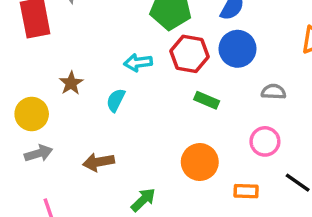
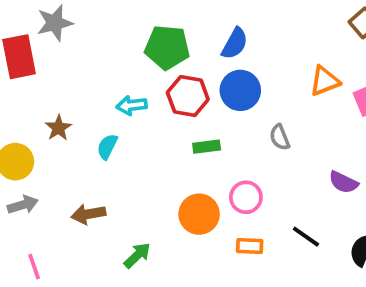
gray semicircle: (274, 92) -> (280, 137), turned -115
green rectangle: (207, 100) -> (207, 147), turned -30
pink circle: (265, 141) -> (246, 197), moved

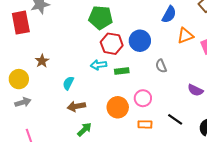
blue semicircle: (235, 44) -> (169, 14), moved
cyan arrow: (132, 105) -> (99, 65), moved
cyan semicircle: (107, 147) -> (68, 83), moved
brown arrow: (88, 214) -> (76, 106), moved

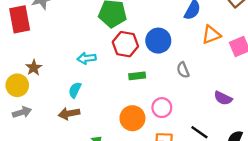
brown star: (42, 61) -> (34, 68), moved
cyan arrow: (99, 65) -> (87, 58), moved
brown arrow: (76, 106) -> (69, 113), moved

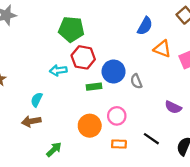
orange triangle: (211, 35) -> (162, 49), turned 42
blue circle: (158, 41) -> (114, 71), moved
cyan arrow: (87, 58) -> (58, 70), moved

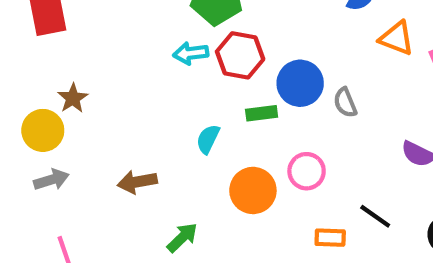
cyan arrow: (58, 70) -> (191, 53), moved
cyan semicircle: (37, 100) -> (208, 139), moved
orange rectangle: (119, 144) -> (330, 238), moved

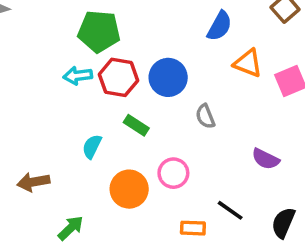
blue circle: (300, 83) -> (168, 77), moved
green rectangle: (262, 113) -> (136, 125), turned 40

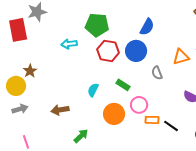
blue semicircle: (219, 26) -> (147, 27), moved
orange triangle: (248, 63) -> (181, 57), moved, turned -36
cyan arrow: (78, 76) -> (69, 44), moved
green rectangle: (136, 125) -> (123, 85), moved
orange rectangle: (193, 228) -> (152, 120), moved

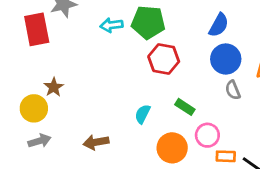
cyan arrow: (69, 44) -> (111, 25), moved
blue circle: (136, 51) -> (226, 59), moved

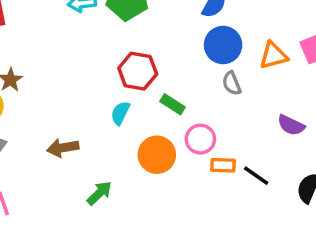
red hexagon: (164, 59) -> (138, 71), moved

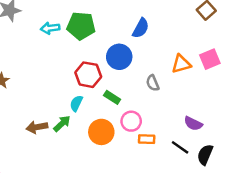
blue circle: (223, 45) -> (119, 57), moved
purple semicircle: (291, 125) -> (193, 124), moved
black line: (256, 176) -> (180, 147), moved
green arrow: (99, 193) -> (62, 124), moved

